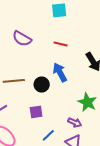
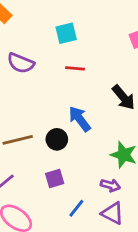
purple semicircle: (22, 39) -> (21, 63), moved
red line: (61, 44) -> (75, 68), moved

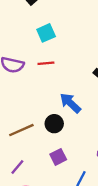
red line: (75, 68) -> (46, 63), moved

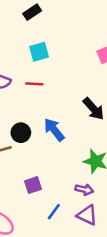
black circle: (54, 124) -> (21, 133), moved

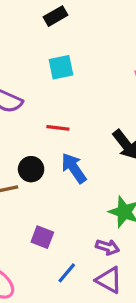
red line: (34, 84) -> (58, 128), moved
purple square: (33, 185) -> (42, 237), turned 36

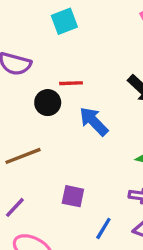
black circle: (31, 169) -> (48, 103), moved

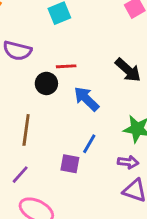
brown line: (23, 156) -> (26, 130), turned -60
blue line: (103, 228) -> (89, 144), moved

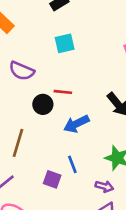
blue arrow: (86, 99) -> (76, 124), turned -80
blue line: (89, 144) -> (72, 164), turned -60

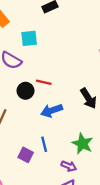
cyan square: (65, 43) -> (29, 38), moved

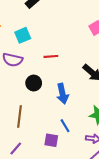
red line: (44, 82) -> (51, 56), moved
blue arrow: (52, 111) -> (62, 94), turned -66

